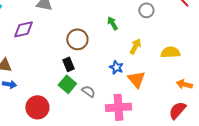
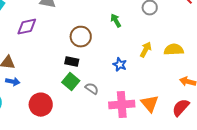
yellow arrow: (135, 46) -> (146, 50), moved
black rectangle: (68, 64) -> (72, 62), turned -56
orange triangle: (136, 79) -> (150, 104), moved

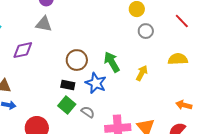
green arrow: (116, 21) -> (112, 62), moved, size x1.5
yellow semicircle: (174, 50) -> (178, 59), moved
blue star: (120, 65) -> (96, 83), moved, size x1.5

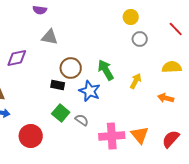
gray triangle: (44, 24) -> (50, 37), moved
black rectangle: (68, 85) -> (58, 85), moved
orange arrow: (184, 105) -> (166, 98), moved

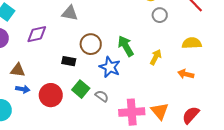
black rectangle: (58, 85) -> (69, 61), moved
red circle: (31, 136) -> (51, 95), moved

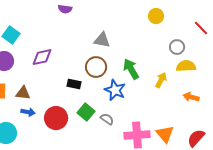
gray triangle: (70, 13) -> (102, 40), moved
gray circle: (160, 15) -> (177, 47), moved
yellow semicircle: (192, 43) -> (186, 66), moved

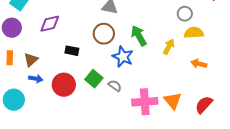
black rectangle: (74, 84) -> (72, 51), moved
brown triangle: (23, 93) -> (31, 60), turned -49

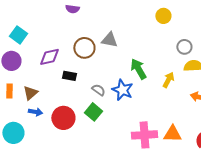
brown circle: (104, 34) -> (84, 48), moved
black rectangle: (72, 51) -> (69, 76), moved
gray semicircle: (115, 86) -> (98, 90), moved
orange triangle: (173, 101) -> (172, 134), turned -48

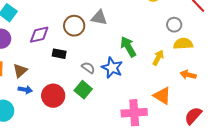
orange triangle: (172, 134) -> (162, 96), moved, turned 30

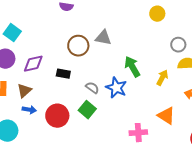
purple diamond: (39, 35) -> (33, 64), moved
pink cross: (134, 113) -> (138, 133), size x0.7

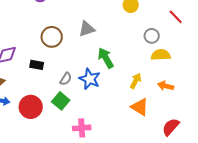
gray triangle: (103, 38) -> (87, 29), moved, turned -30
yellow arrow: (162, 78) -> (136, 81), moved
gray semicircle: (92, 88) -> (66, 79), turned 88
pink cross: (138, 133) -> (82, 128), moved

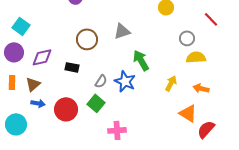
orange triangle: (140, 107) -> (188, 113), moved

